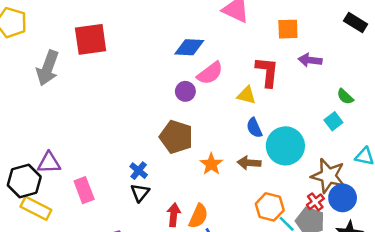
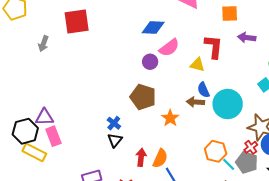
gray arrow: (48, 68) -> (43, 44), size x0.6
brown arrow: (249, 163) -> (195, 102), moved
pink rectangle: (84, 190) -> (53, 136), moved

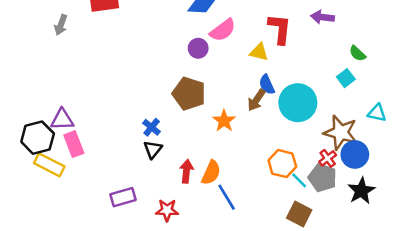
brown arrow: (195, 102) -> (256, 100), turned -60

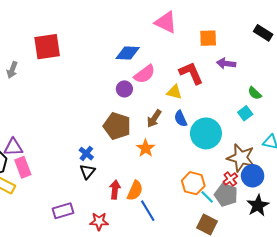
red L-shape: (280, 29) -> (191, 73), turned -30
brown arrow: (256, 100) -> (154, 119), moved

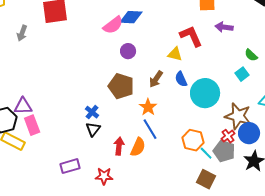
pink semicircle: (145, 74) -> (113, 25), moved
blue line: (148, 211) -> (150, 129), moved

